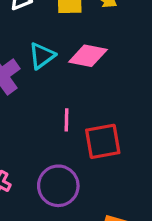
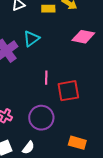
pink diamond: (88, 56) -> (83, 37), moved

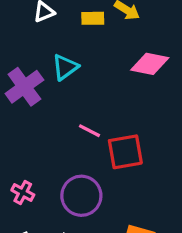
pink line: (46, 78) -> (90, 131), turned -64

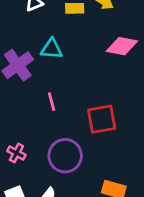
cyan triangle: (65, 67) -> (52, 49), turned 40
pink line: (90, 131) -> (52, 102), moved, turned 48

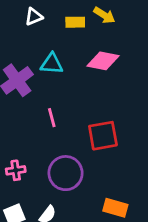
pink diamond: (122, 46) -> (103, 61), moved
pink cross: (16, 153) -> (16, 170), turned -36

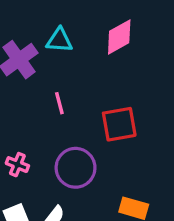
pink diamond: (103, 61) -> (119, 37), turned -40
pink cross: (16, 170) -> (17, 165), turned 30

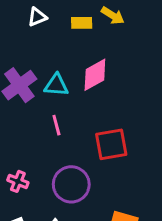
pink diamond: (119, 37) -> (95, 75), moved
cyan triangle: (59, 40) -> (56, 85), moved

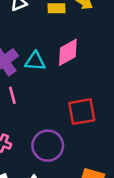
pink line: (56, 125) -> (12, 95), moved

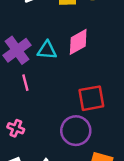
purple circle: (48, 146) -> (76, 131), moved

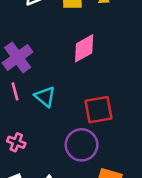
cyan triangle: (47, 50) -> (45, 97), moved, turned 36
pink line: (25, 83) -> (15, 91), moved

